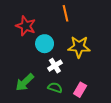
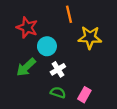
yellow star: (79, 47) -> (90, 37), moved
green arrow: (25, 82) -> (26, 67), moved

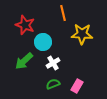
green semicircle: (58, 92) -> (53, 84), turned -40

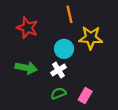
cyan circle: (43, 42) -> (64, 49), moved
green arrow: (24, 61) -> (26, 68), turned -126

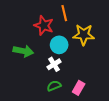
red star: (27, 28) -> (44, 25), moved
green arrow: (26, 68) -> (23, 51), moved

